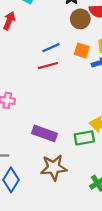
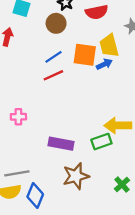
brown circle: (80, 19) -> (56, 23), moved
orange square: (82, 51) -> (85, 55), size x1.5

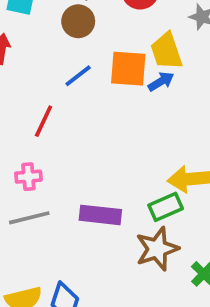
red line: (53, 75) -> (44, 121), moved, turned -36
gray line: (17, 173) -> (29, 218), moved
brown star: (76, 176) -> (157, 249), moved

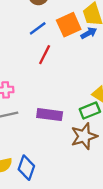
orange square: (128, 69) -> (69, 25), turned -30
red line: (44, 121) -> (45, 55), moved

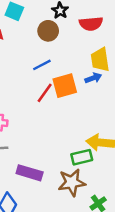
orange square: (69, 25) -> (65, 86), moved
purple rectangle: (50, 115) -> (30, 173), moved

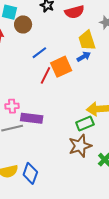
brown circle: (48, 31) -> (23, 24), moved
purple rectangle: (30, 173) -> (32, 118), moved

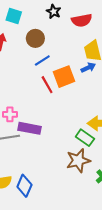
brown circle: (23, 24) -> (35, 38), moved
red line: (46, 75) -> (47, 85), turned -60
green rectangle: (85, 124) -> (85, 138), turned 54

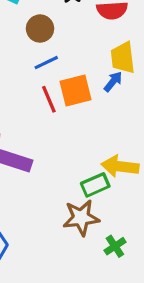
blue arrow: (88, 68) -> (113, 82), turned -32
green rectangle: (85, 138) -> (95, 185), turned -66

